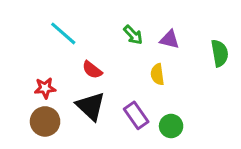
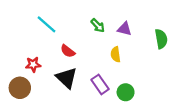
brown circle: (45, 121) -> (20, 88), moved

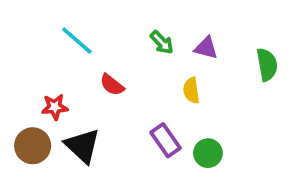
black triangle: (67, 78) -> (82, 146), moved

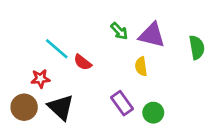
cyan line: (77, 41) -> (57, 49), moved
purple triangle: (206, 48) -> (152, 35), size x1.5

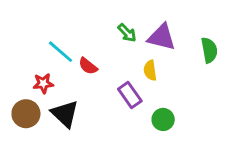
purple rectangle: (122, 103) -> (130, 95), moved

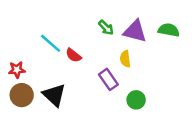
green semicircle: (209, 50) -> (169, 30), moved, turned -70
red star: (43, 83) -> (17, 70), moved

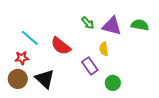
cyan line: (51, 43) -> (30, 38), moved
red semicircle: (73, 55) -> (61, 46), size x1.5
red star: (17, 70) -> (22, 58), moved

